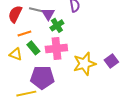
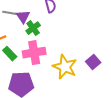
yellow star: (84, 64) -> (65, 67), turned -30

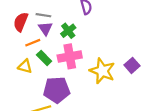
purple triangle: (23, 17) -> (45, 28), moved

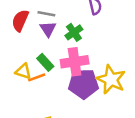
orange line: (33, 43) -> (37, 77), moved
purple pentagon: (57, 90) -> (83, 84), moved

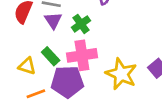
orange line: (37, 77) -> (36, 94), moved
purple pentagon: (83, 84) -> (67, 82), moved

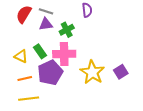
purple triangle: (53, 20) -> (46, 24), turned 48
purple pentagon: (67, 82) -> (50, 73), turned -30

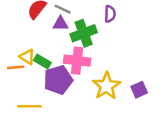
green cross: (67, 30) -> (84, 33), size x1.5
green rectangle: (40, 51) -> (42, 62), moved, turned -32
orange line: (25, 79) -> (16, 67), moved

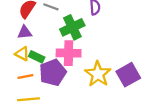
purple triangle: (60, 24) -> (25, 32), moved
orange line: (16, 67) -> (25, 76), moved
purple square: (139, 90) -> (128, 75), size x1.5

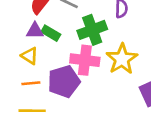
green rectangle: (37, 57) -> (51, 33), moved
yellow star: (98, 74) -> (122, 59), moved

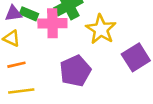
pink cross: (85, 60) -> (52, 23), moved
purple pentagon: (64, 81) -> (75, 71), moved

